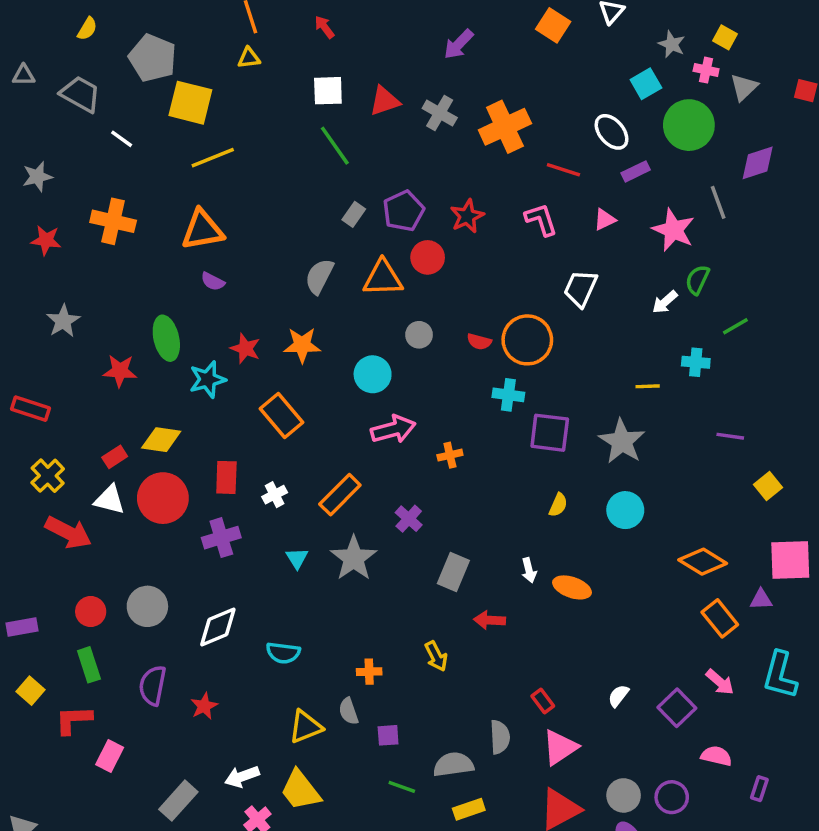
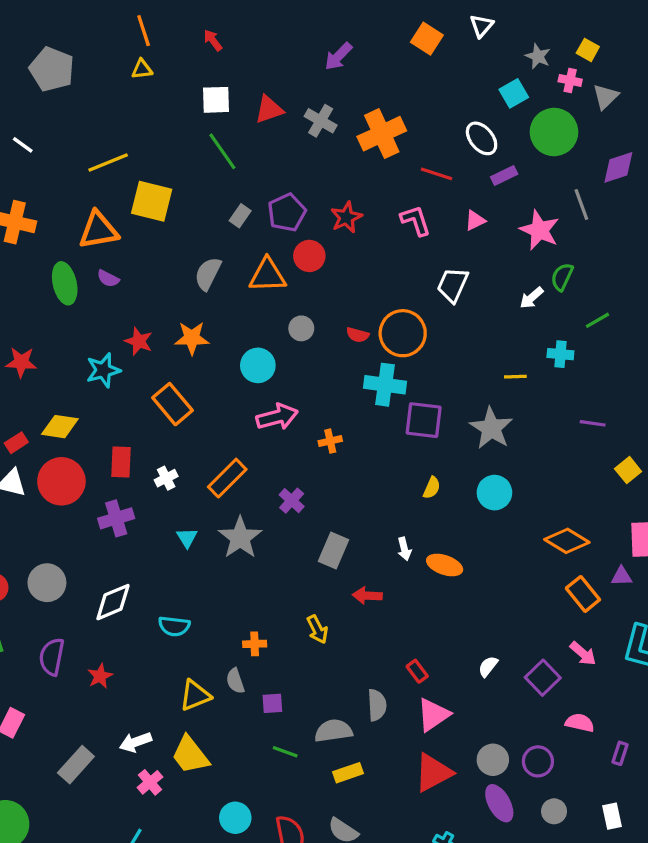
yellow square: (190, 103) -> (152, 201), moved
green ellipse: (166, 338) -> (65, 283), moved
cyan cross: (508, 395) -> (385, 385), size x1.4

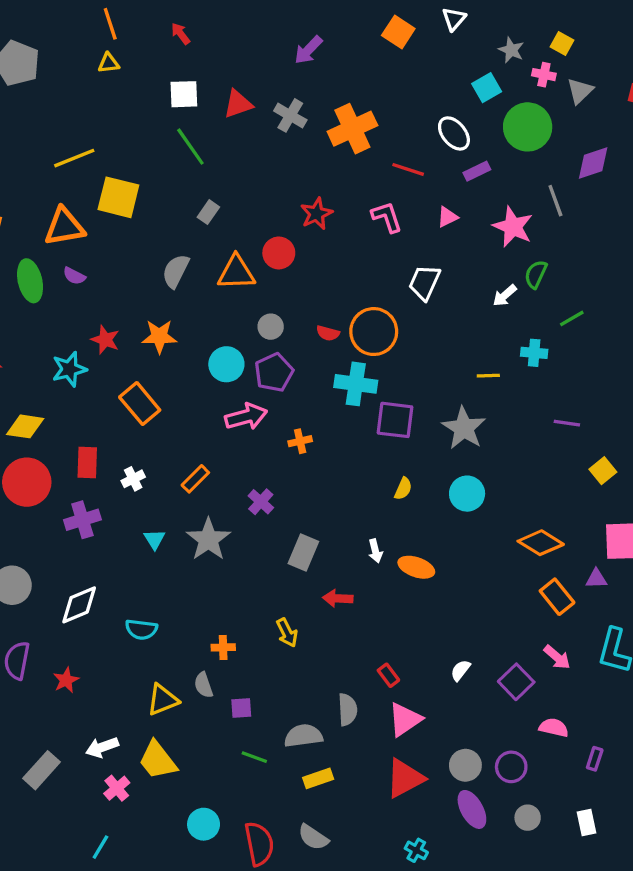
purple pentagon: (287, 212) -> (274, 372), moved
orange rectangle: (227, 478) -> (195, 479), size x0.7

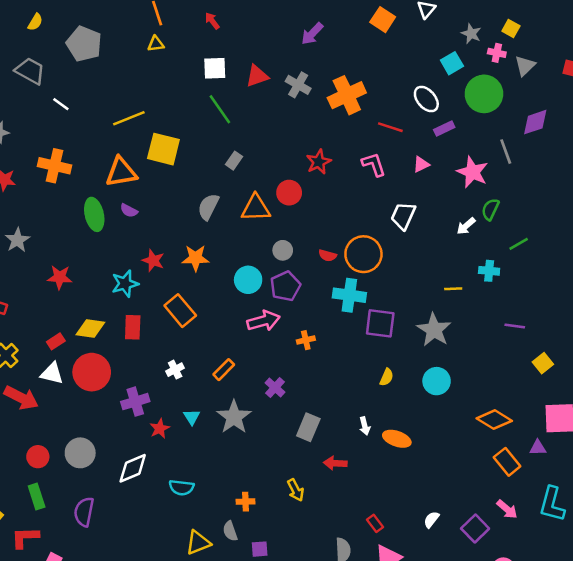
red rectangle: (87, 462) -> (133, 327), moved
red star: (66, 680) -> (160, 429), moved

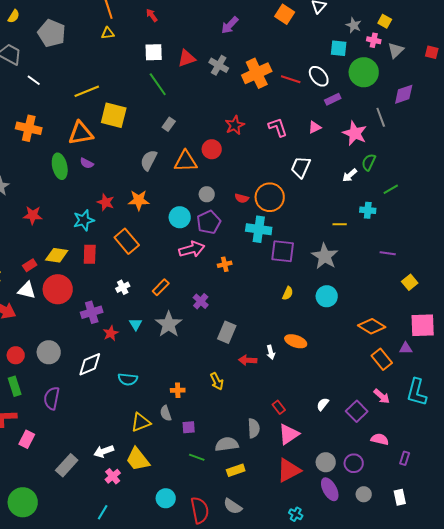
cyan square: (452, 63) -> (339, 48), turned 36
red line: (390, 127) -> (291, 79), moved
white arrow: (365, 426) -> (271, 352), moved

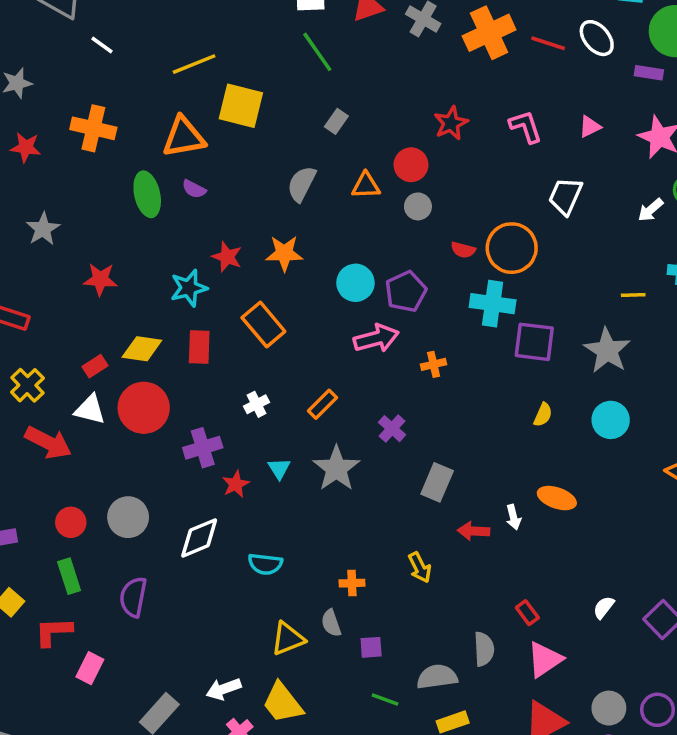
purple rectangle: (333, 99) -> (649, 73), moved, turned 35
orange triangle: (186, 161) -> (366, 186), size x0.7
gray circle: (207, 194) -> (418, 206), moved

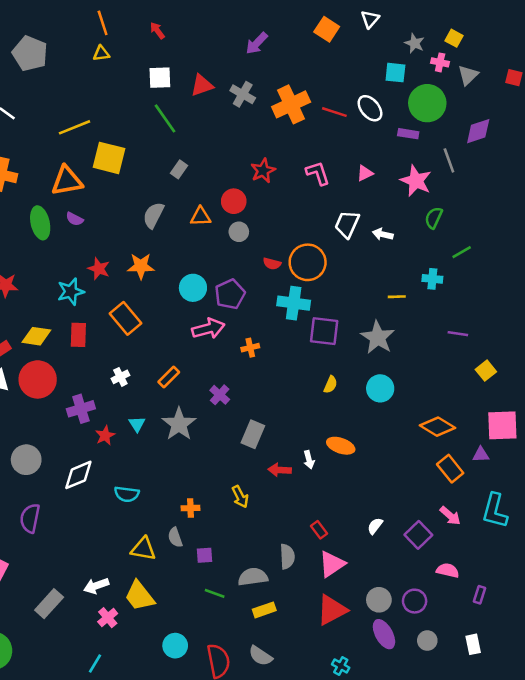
white arrow: (651, 210) -> (383, 234), moved, turned 54
yellow triangle: (288, 639) -> (143, 549), turned 32

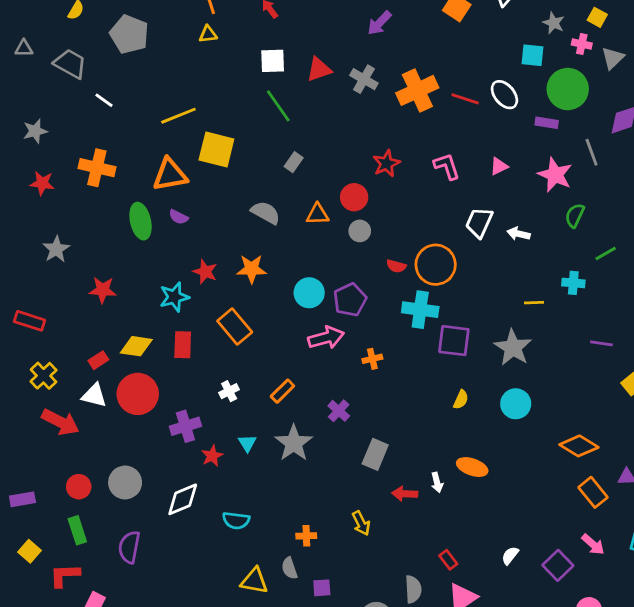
gray semicircle: (154, 215) -> (266, 213), turned 92

